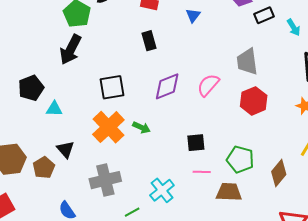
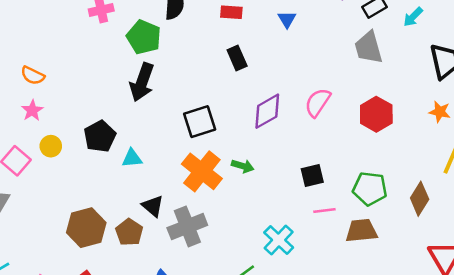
cyan arrow: (294, 27) -> (413, 17), turned 84
gray trapezoid: (247, 62) -> (368, 48), moved
gray cross: (105, 180) -> (187, 226), moved

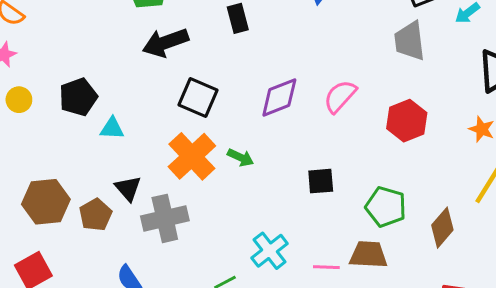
black rectangle: (237, 58) -> (238, 18), moved
black arrow: (142, 82) -> (166, 43), moved, turned 42
black square: (200, 122) -> (198, 98), turned 32
pink line: (324, 211) -> (326, 267), moved

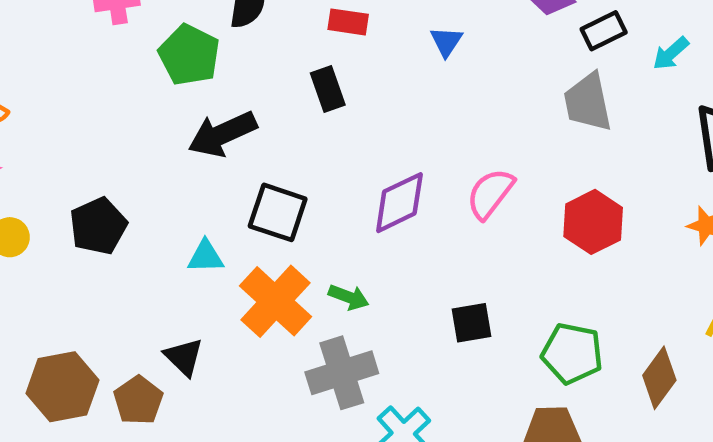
cyan triangle: (112, 128) -> (206, 256), moved
gray cross: (165, 218) -> (342, 373), moved

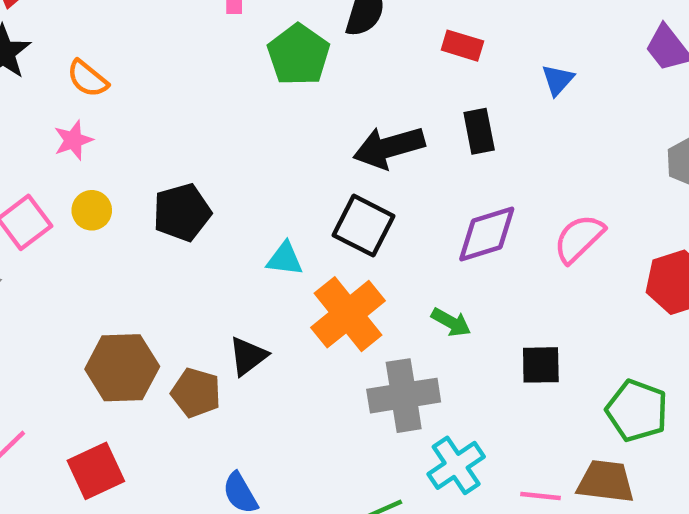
black rectangle: (328, 89) -> (479, 131), moved
black arrow: (222, 134) -> (389, 147), moved
green arrow: (349, 297) -> (451, 322), moved
black triangle: (184, 357) -> (248, 356), turned 30
brown pentagon: (138, 400) -> (196, 393), turned -30

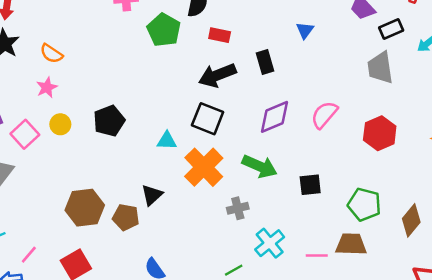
red rectangle: (462, 46) -> (220, 35), moved
green arrow: (451, 322) -> (260, 166), size x1.6
gray cross: (404, 396) -> (238, 208), size x0.6

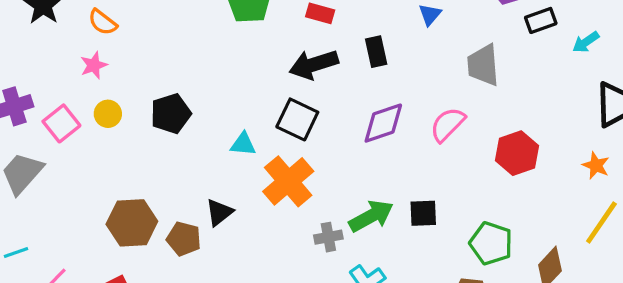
gray trapezoid: (380, 68) -> (483, 65), moved
green arrow: (260, 166) -> (371, 216), moved, turned -56

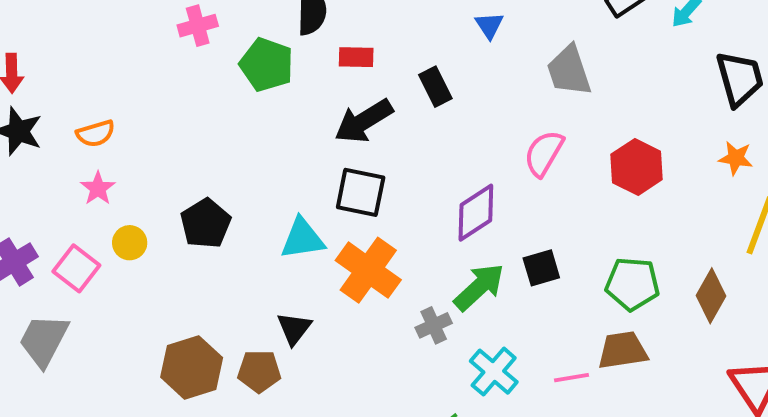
orange semicircle: (103, 22) -> (96, 134), turned -40
purple diamond: (383, 123) -> (476, 213), moved
cyan triangle: (243, 144) -> (302, 239), size x1.4

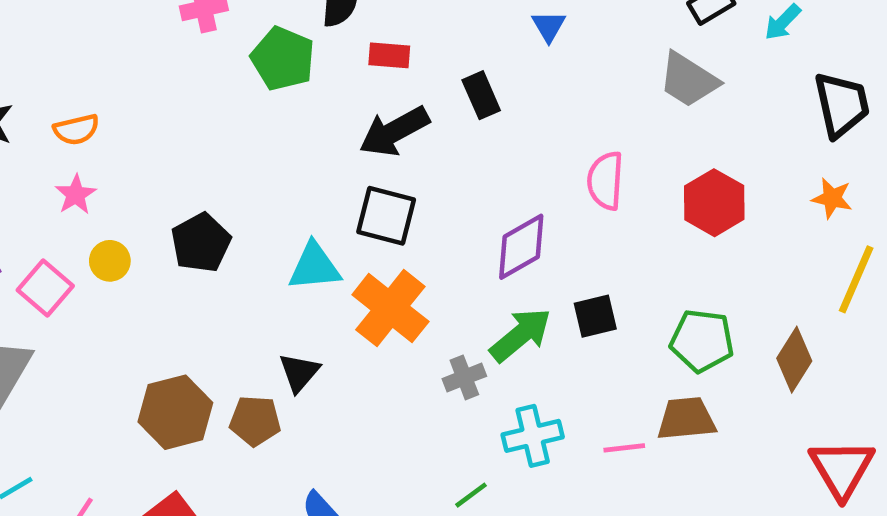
gray trapezoid: (569, 71) -> (688, 80), moved, turned -42
pink semicircle: (544, 153) -> (605, 181), turned -30
cyan cross: (494, 372) -> (533, 436), turned 33

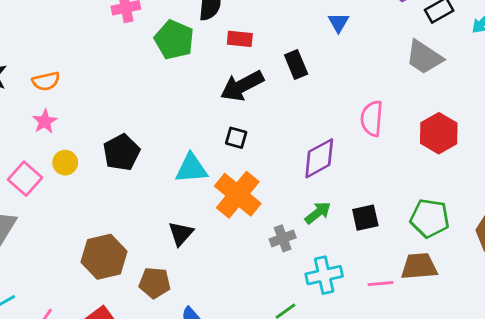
black square: (386, 216) -> (236, 138), size x0.6
black square: (595, 316) -> (365, 218), moved
green arrow: (521, 335) -> (318, 213), size x0.7
brown pentagon: (255, 421) -> (155, 283), moved

